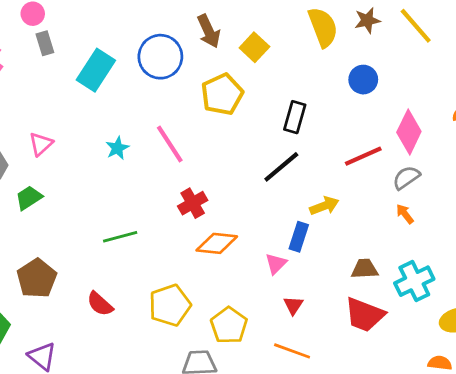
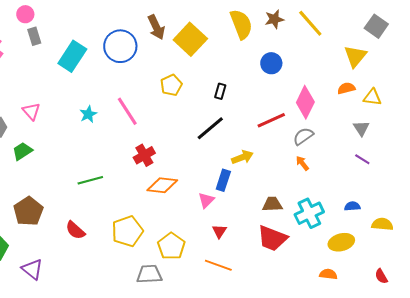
yellow square: (254, 47) -> (190, 39), size x1.5
yellow pentagon: (222, 94) -> (171, 85), moved, size x0.7
black rectangle: (295, 117) -> (220, 91), size x0.7
pink triangle: (41, 144) -> (31, 111), turned -30

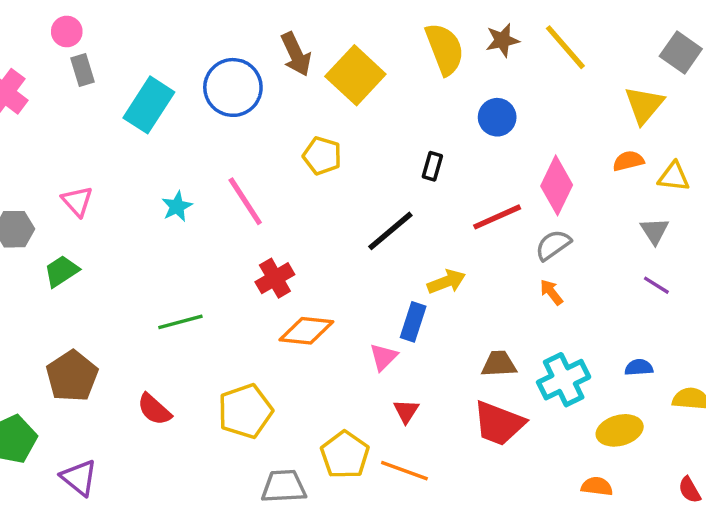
yellow pentagon: (171, 85) -> (322, 156), turned -30
black rectangle: (220, 91) -> (432, 166), moved
yellow pentagon: (171, 246) -> (345, 455), moved

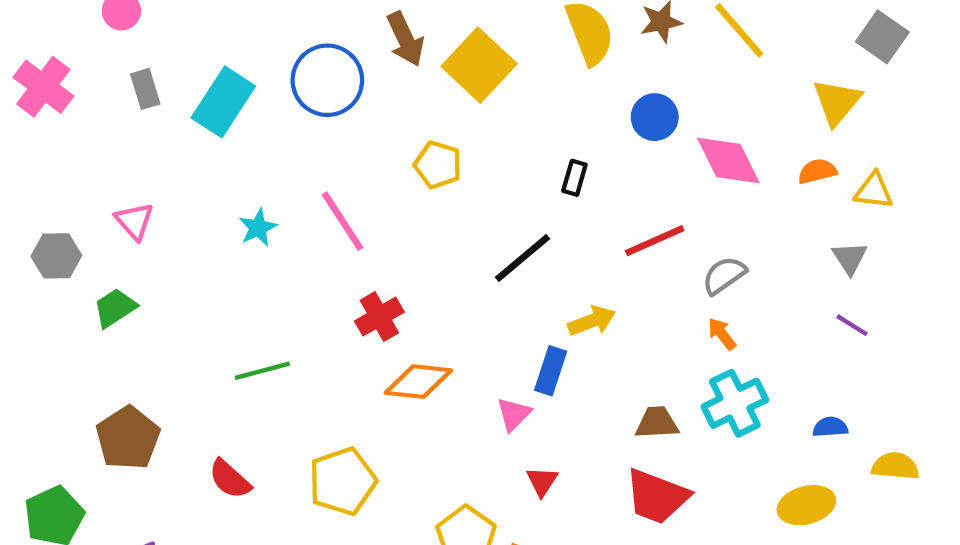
gray rectangle: (82, 70) -> (145, 89), moved
pink diamond: (557, 185) -> (728, 160), moved, turned -52
cyan cross: (564, 380) -> (735, 403), moved

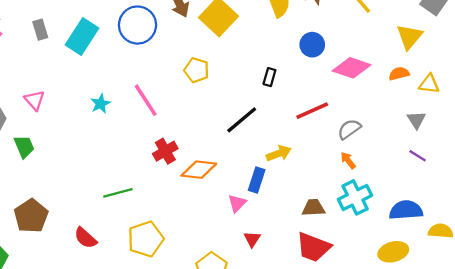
pink diamond: (728, 160) -> (352, 68), turned -45
green trapezoid: (115, 308) -> (24, 146), turned 100
green line: (262, 371) -> (118, 193), moved
orange diamond: (418, 382) -> (199, 170), moved
blue semicircle: (830, 427) -> (406, 210), size x1.8

